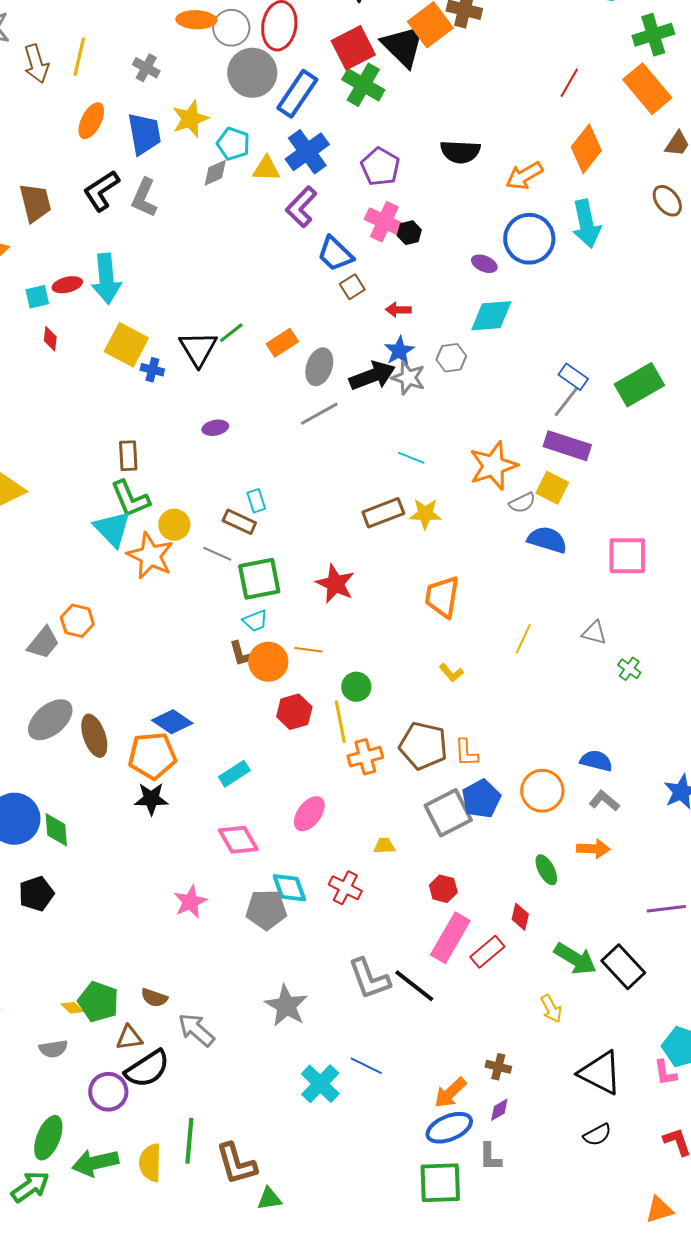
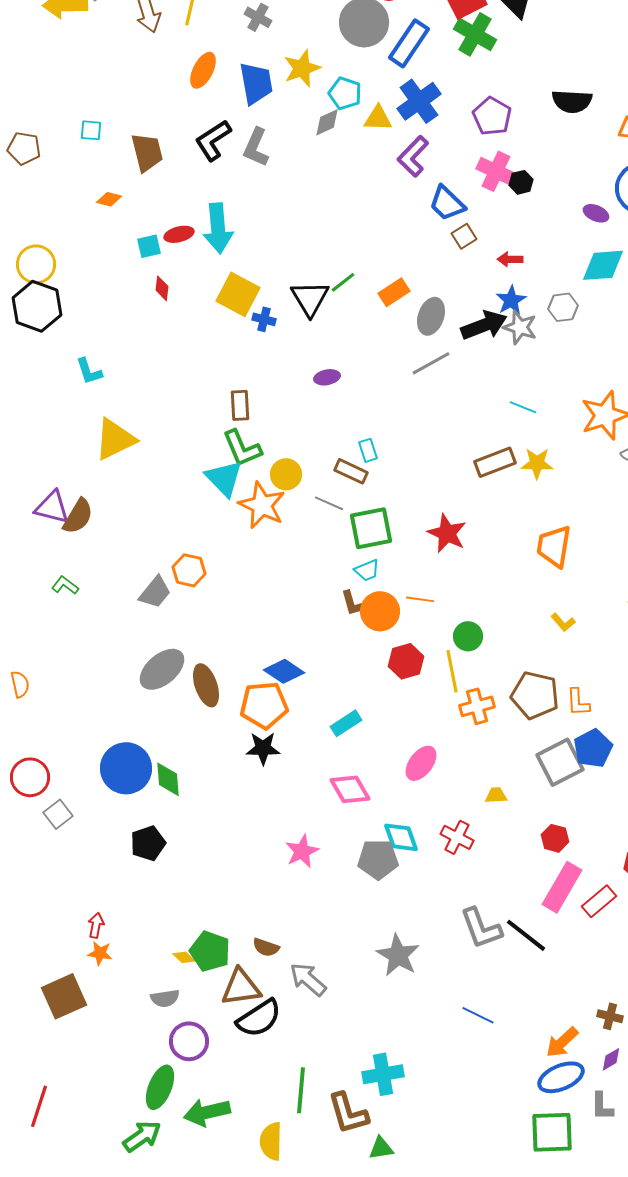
brown triangle: (129, 1038) -> (241, 987), size x1.5
cyan cross: (320, 1084) -> (383, 1074), moved, turned 36
purple circle: (108, 1092) -> (189, 1041), moved
yellow semicircle: (150, 1163) -> (271, 1141), moved

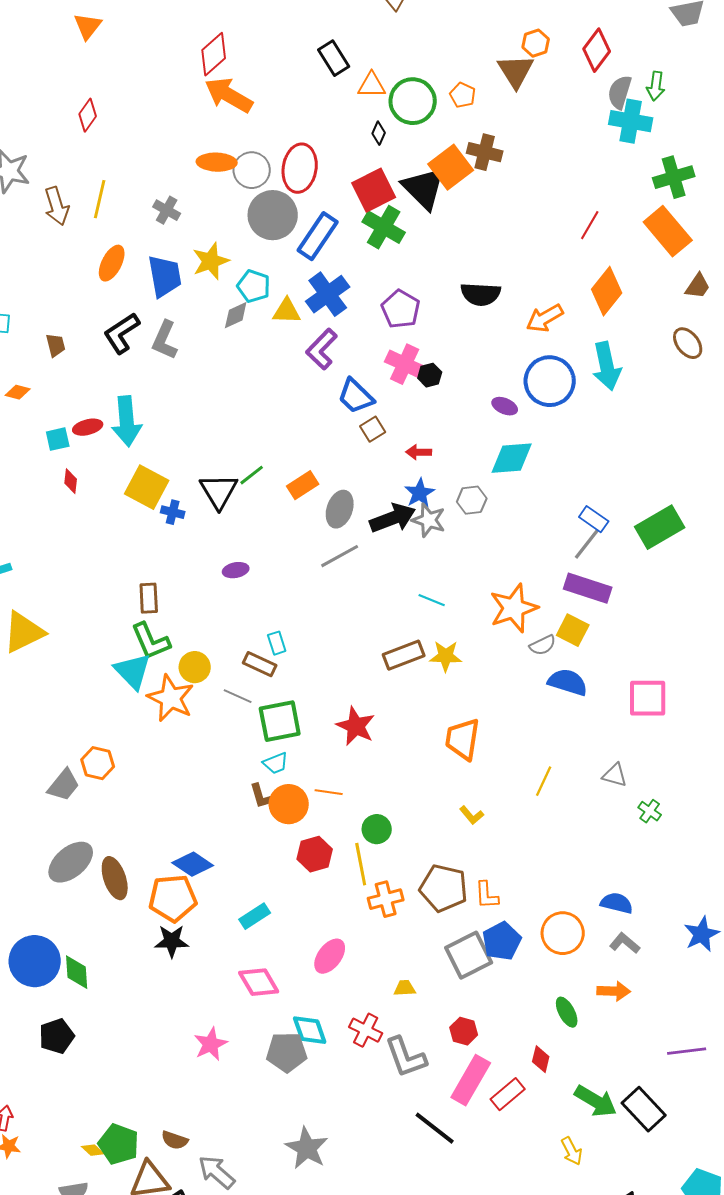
brown trapezoid: (147, 152) -> (56, 345), size x0.6
gray L-shape: (481, 928) -> (406, 1057), moved

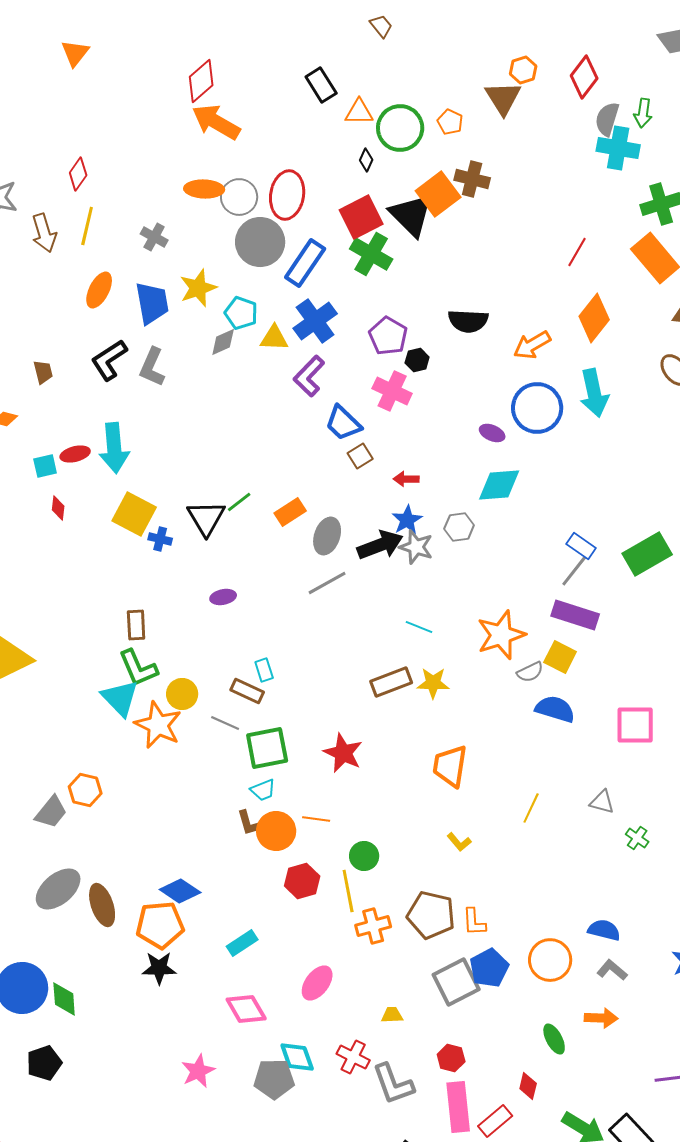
red diamond: (88, 115) -> (78, 174), moved
black hexagon: (430, 375) -> (417, 360), moved
pink rectangle: (471, 1080) -> (458, 1107), turned -36

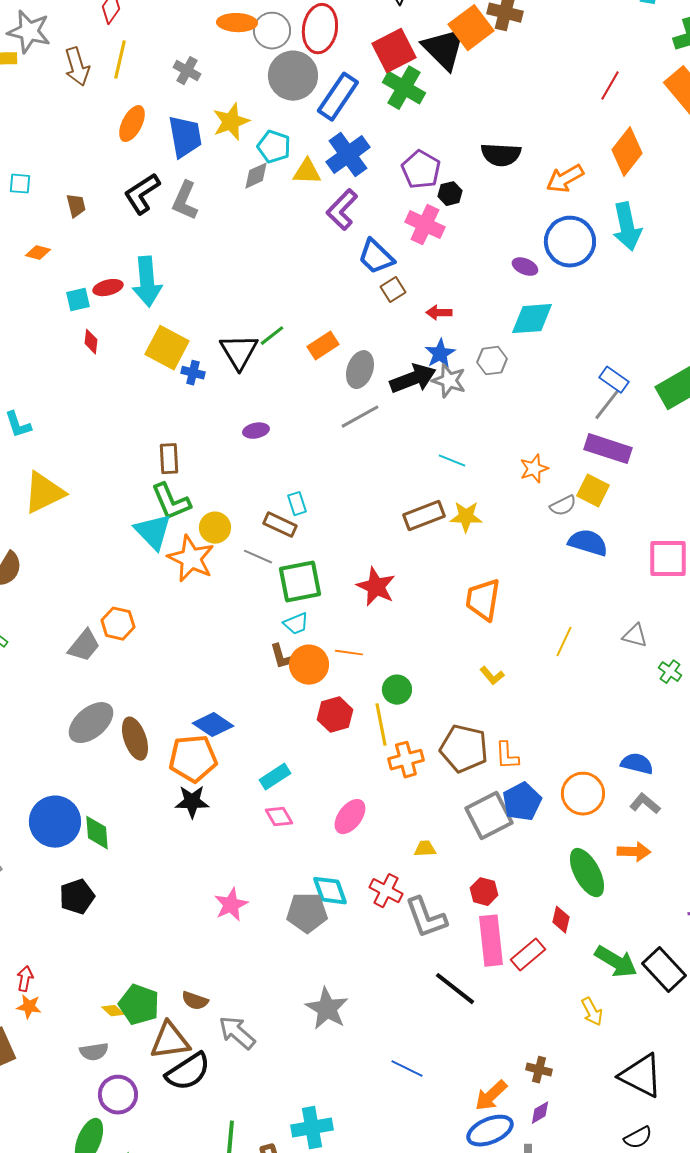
orange star: (501, 635) -> (534, 469), size x0.6
pink diamond: (246, 1009) -> (279, 817), moved, size x0.7
green ellipse: (554, 1039) -> (587, 873), size x1.6

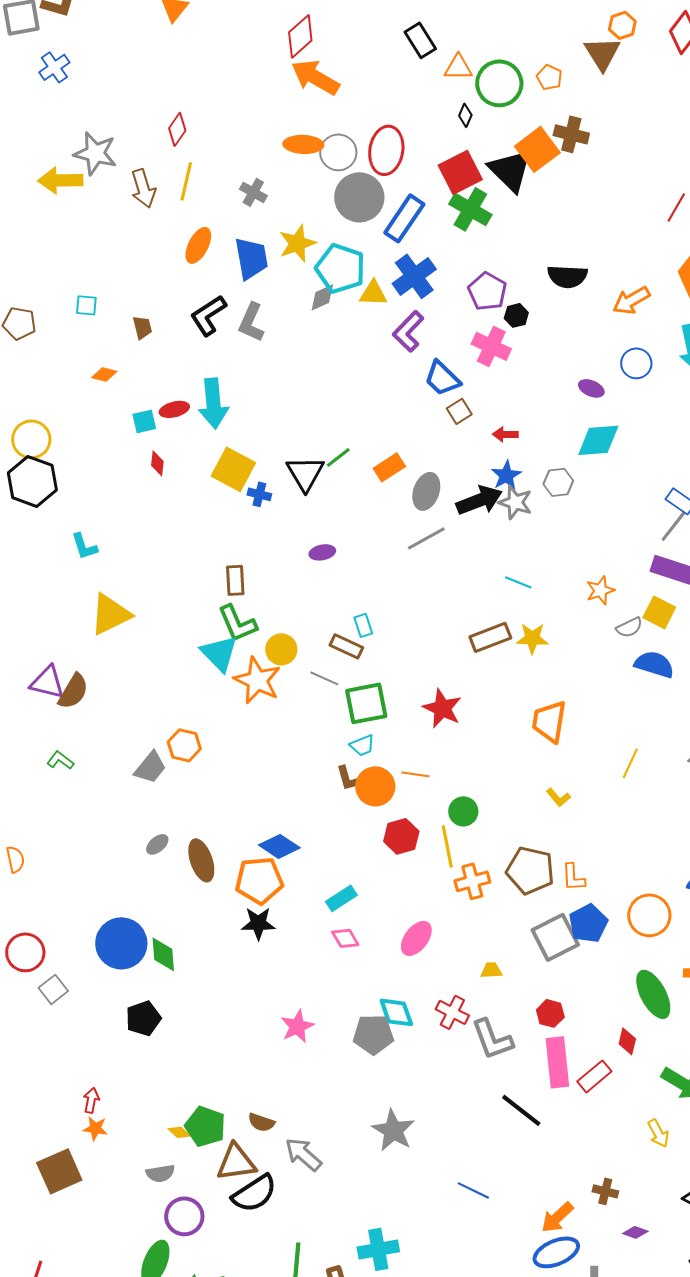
cyan pentagon: (274, 147) -> (340, 268), size x1.5
blue circle: (570, 242) -> (636, 363), size x0.6
gray ellipse: (91, 723) -> (157, 844), size x0.5
purple diamond: (540, 1113) -> (635, 1232), moved, turned 50

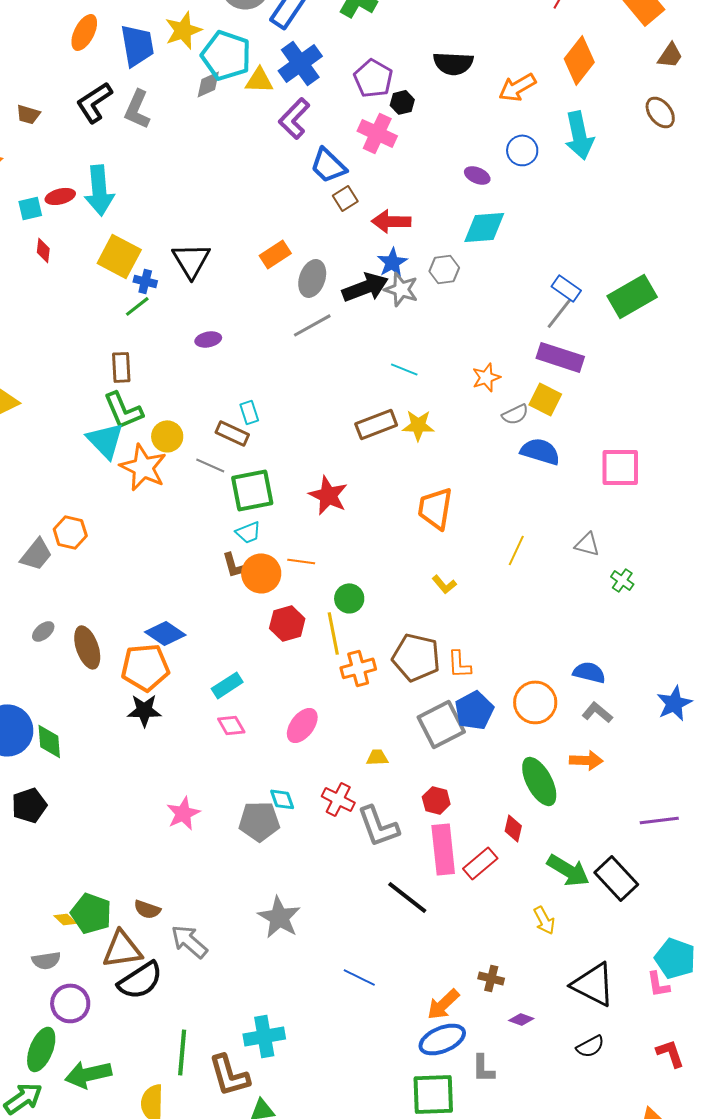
brown trapezoid: (142, 327) -> (28, 114), turned 120
red arrow: (505, 434) -> (391, 221), size x1.5
green line: (338, 457) -> (137, 306), moved
cyan diamond: (396, 1012) -> (282, 799), size x0.7

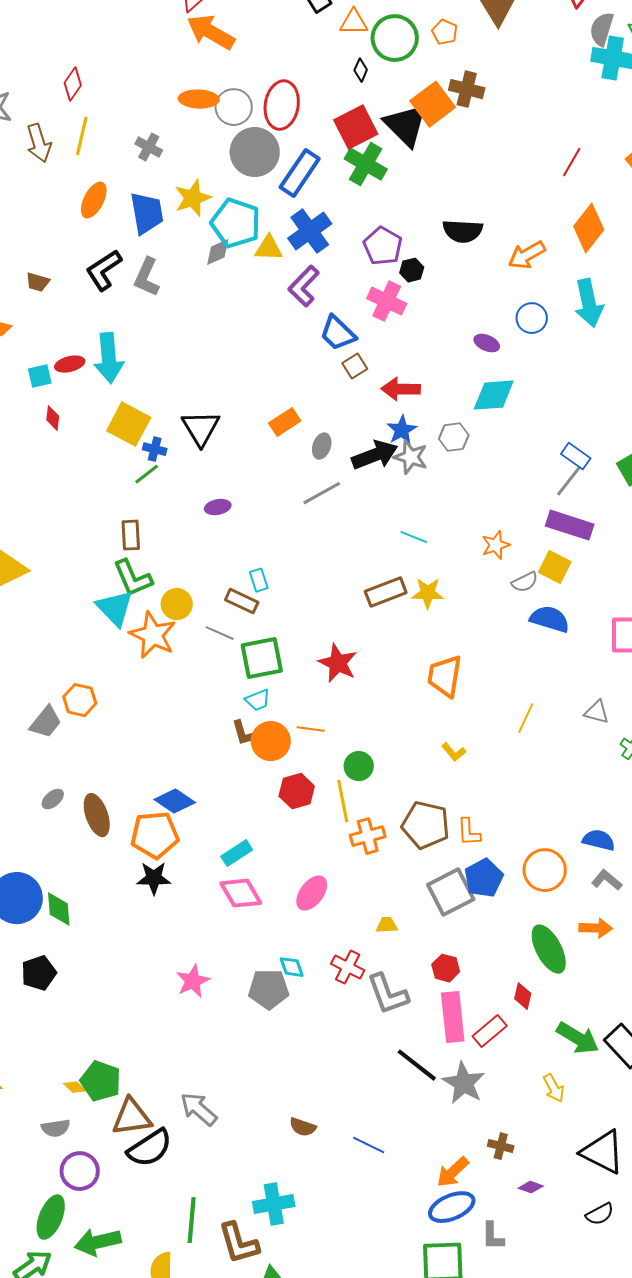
gray ellipse: (312, 278) -> (322, 446), size x0.7
pink diamond: (231, 725) -> (241, 893), size x1.5
brown semicircle: (147, 909) -> (303, 1127), moved
gray star: (279, 917) -> (464, 1083), moved

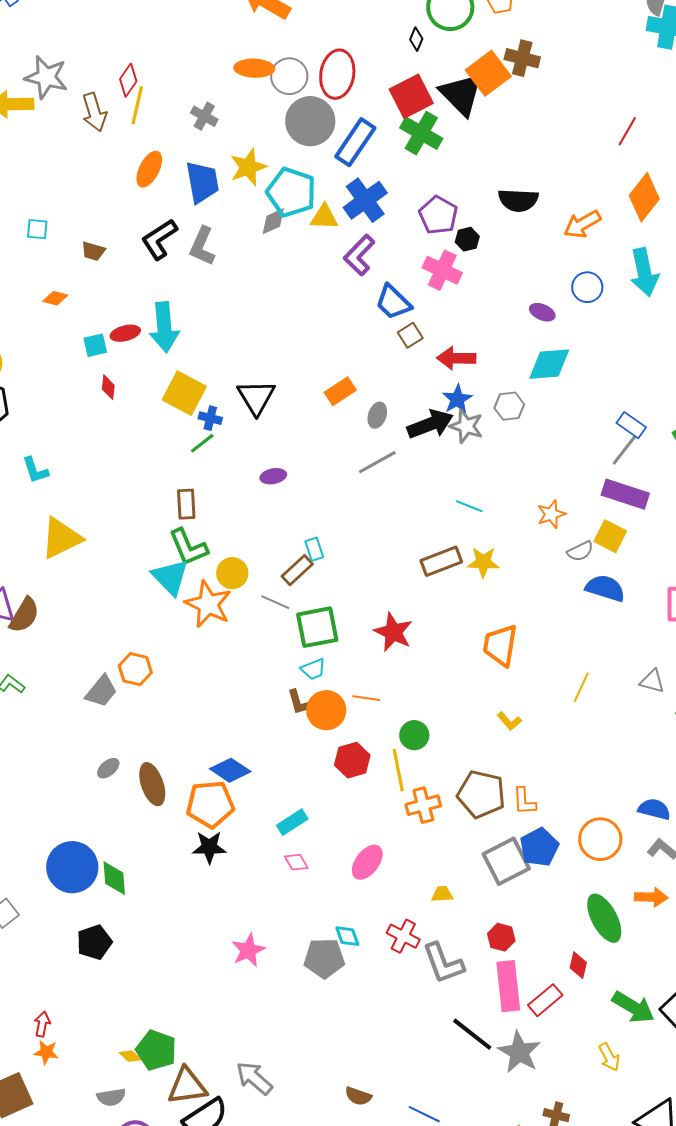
red diamond: (73, 84) -> (128, 80), moved
brown rectangle: (242, 601) -> (297, 570), turned -68
pink diamond: (241, 893) -> (296, 862), size x0.6

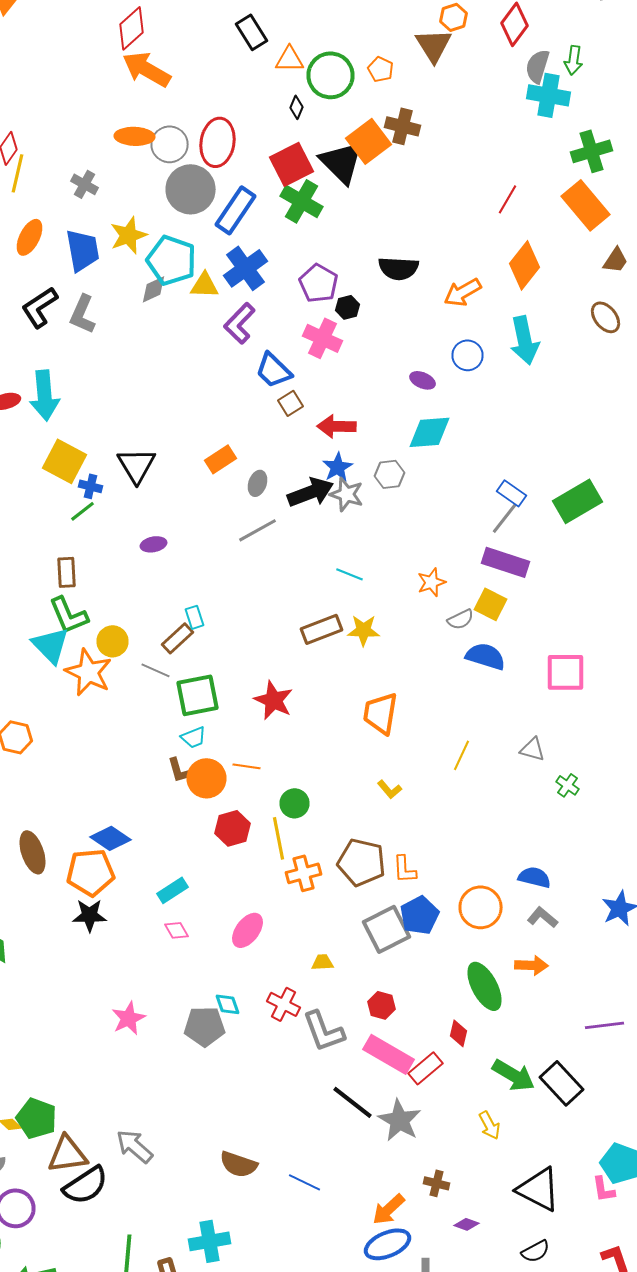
pink rectangle: (508, 986) -> (388, 1054), turned -54
brown semicircle: (358, 1096) -> (238, 1164), size x1.4

